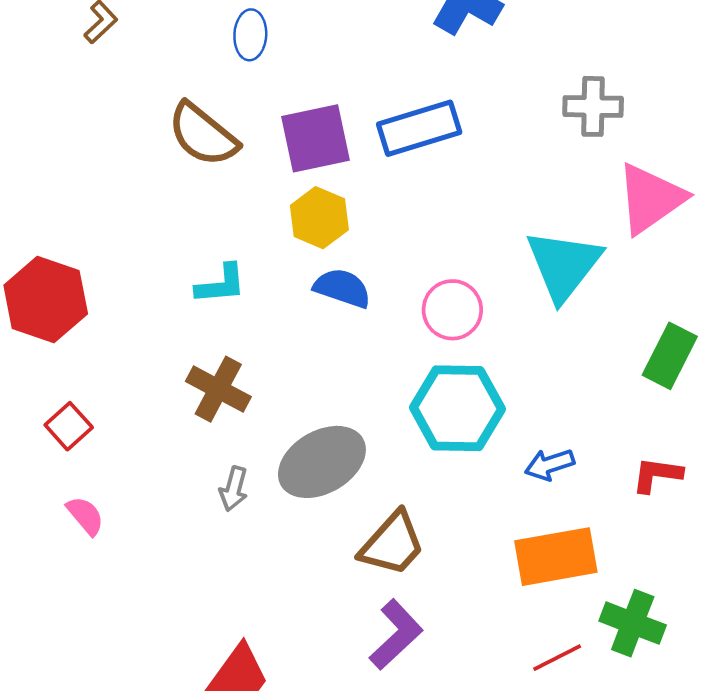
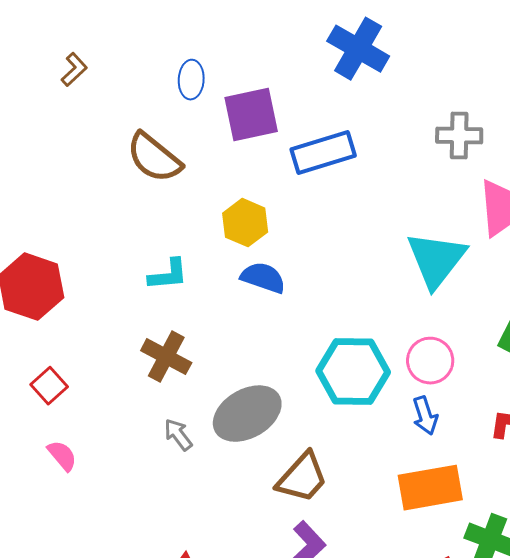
purple square: (316, 138) -> (251, 115), moved
pink circle: (452, 310) -> (430, 361), moved
blue arrow: (550, 465) -> (425, 416), turned -90
gray arrow: (234, 489) -> (178, 435), turned 128

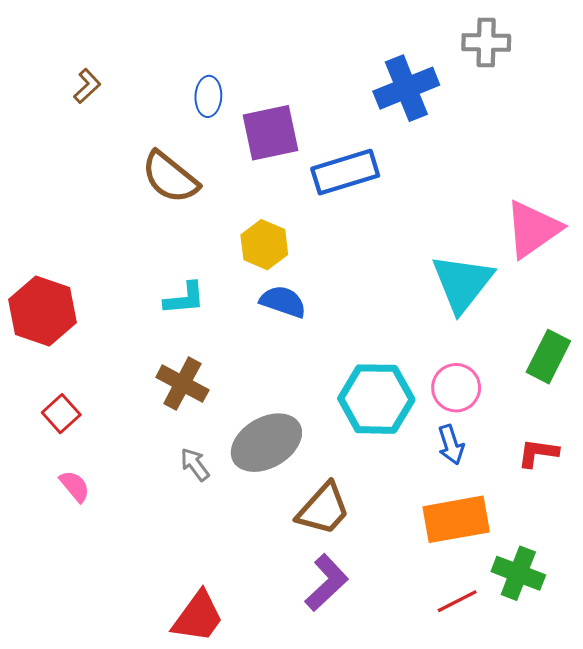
blue cross: (358, 49) -> (406, 88), moved, turned 38
gray cross: (459, 136) -> (486, 43), moved

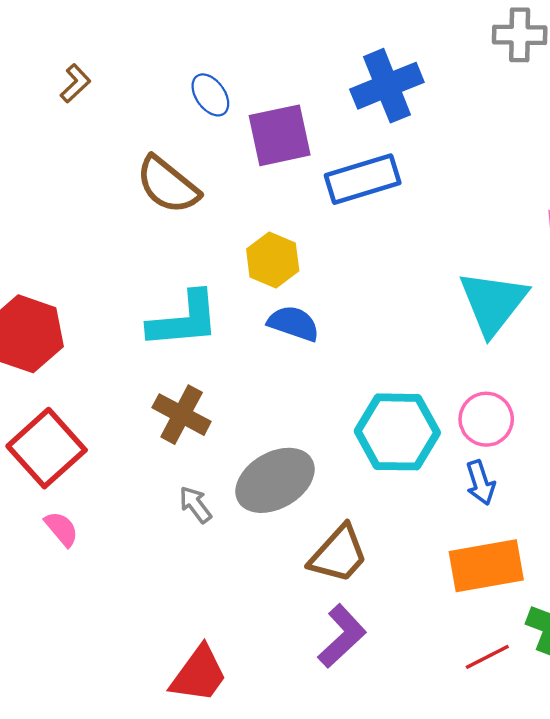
blue cross: (406, 88) -> (387, 86), moved
blue ellipse: (208, 96) -> (210, 95), turned -39
cyan L-shape: (185, 299) -> (184, 320), size x1.6
red square: (61, 414) -> (47, 448), size x1.8

